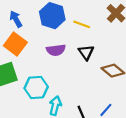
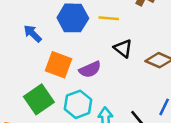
orange square: (15, 44) -> (59, 65), moved
purple semicircle: (56, 50) -> (90, 69), moved

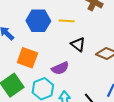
purple semicircle: (90, 69) -> (60, 68), moved

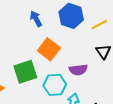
yellow line: (67, 21) -> (99, 25), turned -49

